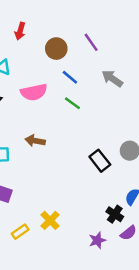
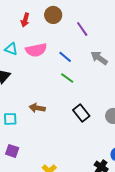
brown circle: (56, 49) -> (53, 15), moved
pink semicircle: (34, 92) -> (36, 50), moved
black rectangle: (100, 161) -> (81, 113), moved

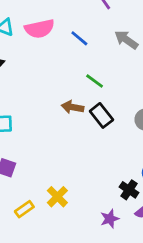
green line: (67, 78) -> (95, 81), moved
brown arrow: (37, 108) -> (73, 107), moved

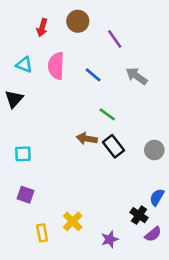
pink semicircle: (39, 29) -> (56, 66), turned 104
yellow rectangle: (24, 209) -> (42, 233), turned -66
purple star: (110, 219) -> (110, 239), moved

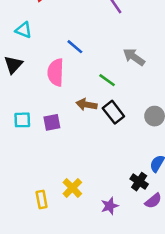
pink semicircle: (56, 66) -> (56, 72), moved
blue line: (93, 75) -> (75, 47), moved
gray arrow: (136, 76) -> (134, 57), moved
purple square: (26, 195) -> (52, 122), moved, turned -30

